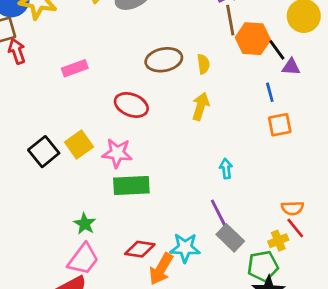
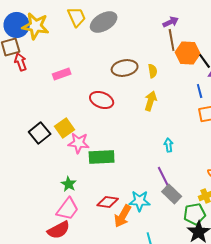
pink star: (117, 153) -> (79, 143), moved

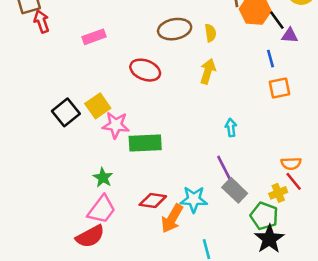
green pentagon: (195, 214) -> (264, 216), turned 30

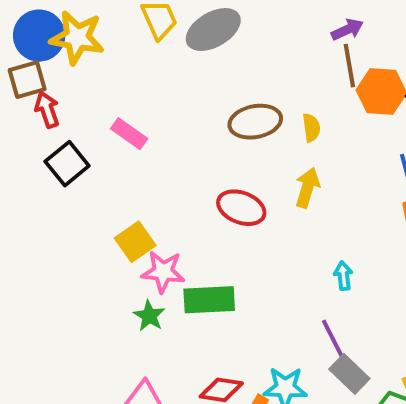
pink rectangle: (94, 37) -> (129, 134), turned 55
red ellipse: (145, 70) -> (241, 208), moved
black square: (66, 112) -> (67, 164), moved
green star: (103, 178) -> (149, 316), moved

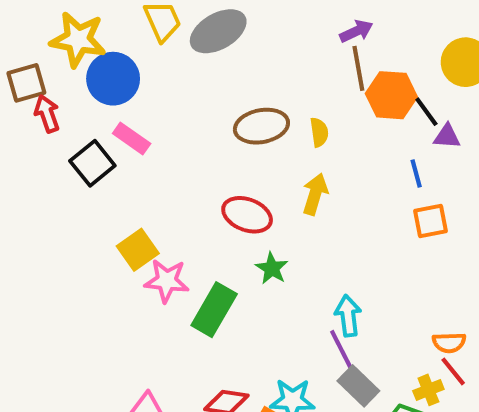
blue circle: (39, 36) -> (113, 79), moved
black square: (67, 164) -> (92, 163), moved
cyan arrow: (343, 276) -> (348, 316), moved, size x1.4
green rectangle: (209, 300) -> (214, 310), turned -57
green star: (149, 316) -> (272, 268), moved

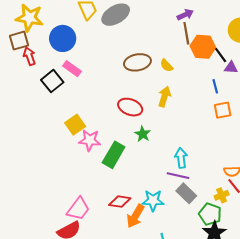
yellow star: (78, 39) -> (29, 18), moved
yellow semicircle: (319, 132) -> (167, 65), turned 144
purple line: (342, 351) -> (178, 176), turned -50

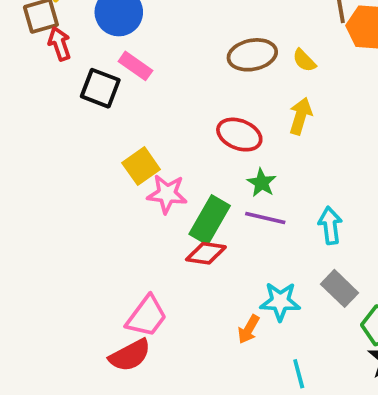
black square: (52, 81) -> (100, 88), turned -30
purple line: (178, 176) -> (265, 218), moved
red diamond: (120, 202) -> (206, 253), moved
orange arrow: (135, 216) -> (249, 329), size x0.7

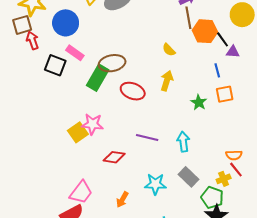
brown ellipse: (252, 55) -> (112, 63), moved
yellow square: (141, 166) -> (78, 132), moved
green star: (262, 183) -> (199, 102), moved
green rectangle: (210, 220) -> (98, 78), moved
orange arrow: (249, 329) -> (122, 200), moved

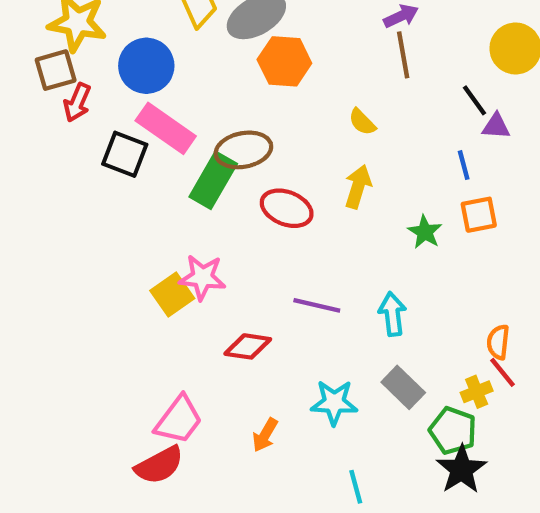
orange hexagon: (205, 31) -> (284, 61), moved
red arrow: (32, 40) -> (77, 102), turned -138
pink rectangle: (75, 53) -> (166, 128), size x1.5
orange semicircle: (234, 155) -> (498, 342), turned 98

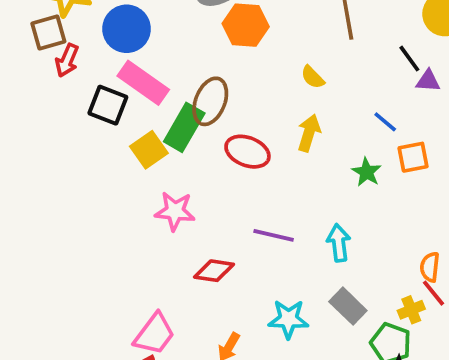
brown ellipse: (243, 150) -> (210, 101), turned -57
blue line: (464, 165) -> (385, 122), moved, turned -35
yellow square: (172, 295) -> (149, 150), moved

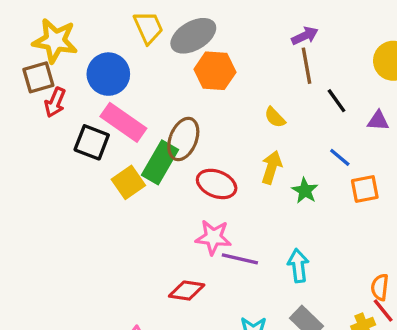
black line: (409, 59) -> (337, 101), moved
green star: (367, 172) -> (305, 191), moved
pink star: (175, 211) -> (213, 237), moved

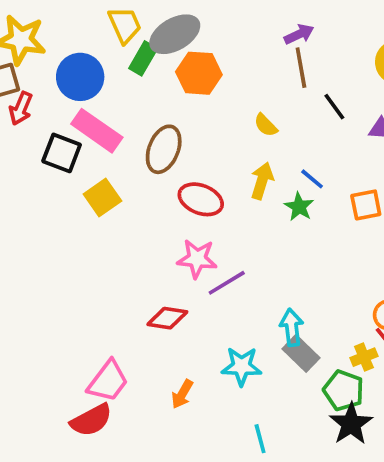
blue line: (340, 157) -> (312, 179), moved
green rectangle: (160, 162) -> (143, 58), moved, size x0.7
purple line: (240, 259) -> (227, 283), turned -44
cyan arrow: (298, 266) -> (292, 327), moved

